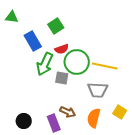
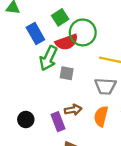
red semicircle: (62, 49) -> (67, 42), size x1.5
green circle: (77, 62) -> (83, 32), moved
brown arrow: (68, 112) -> (73, 110), turned -35

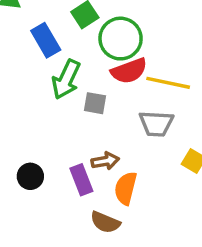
red semicircle: (67, 42) -> (129, 71), moved
orange semicircle: (101, 116) -> (126, 188), moved

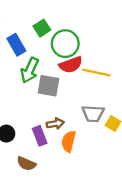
gray square: (95, 103) -> (49, 86), size x1.5
gray trapezoid: (156, 124) -> (93, 114), moved
brown semicircle: (105, 222) -> (26, 164), moved

